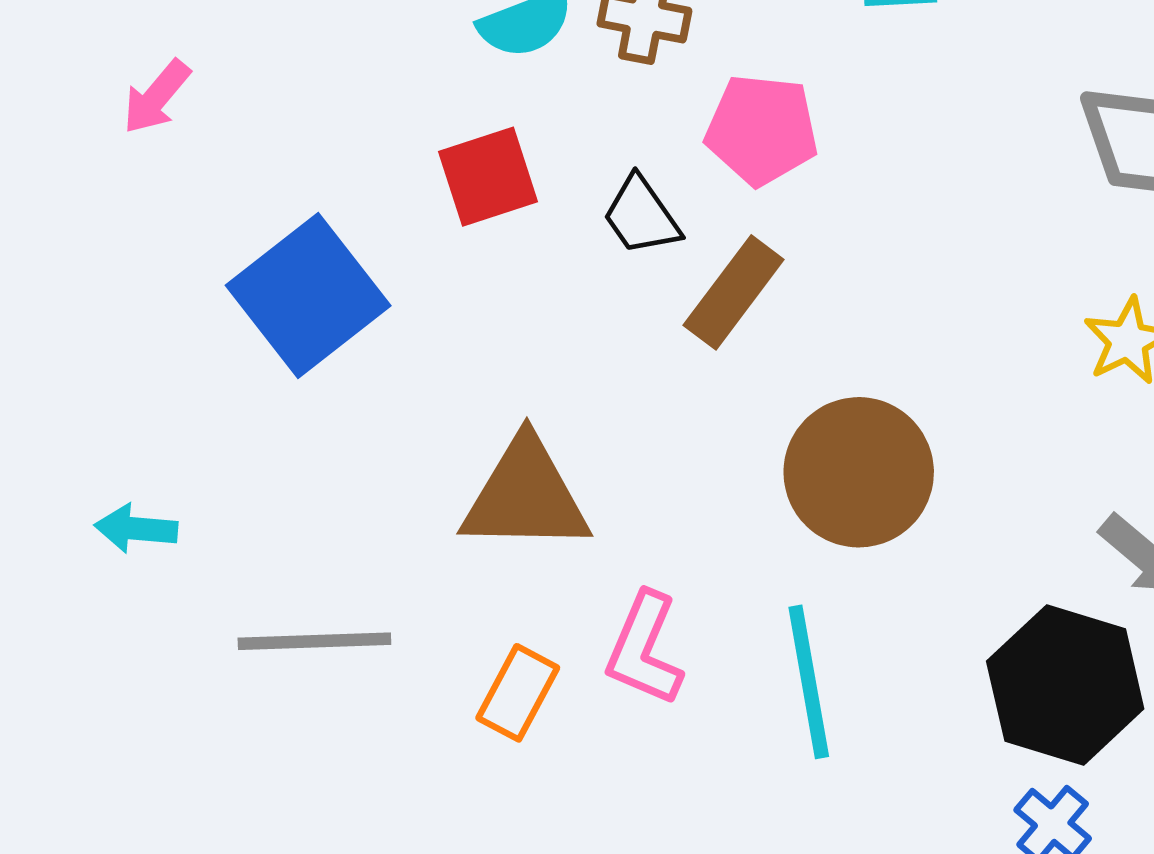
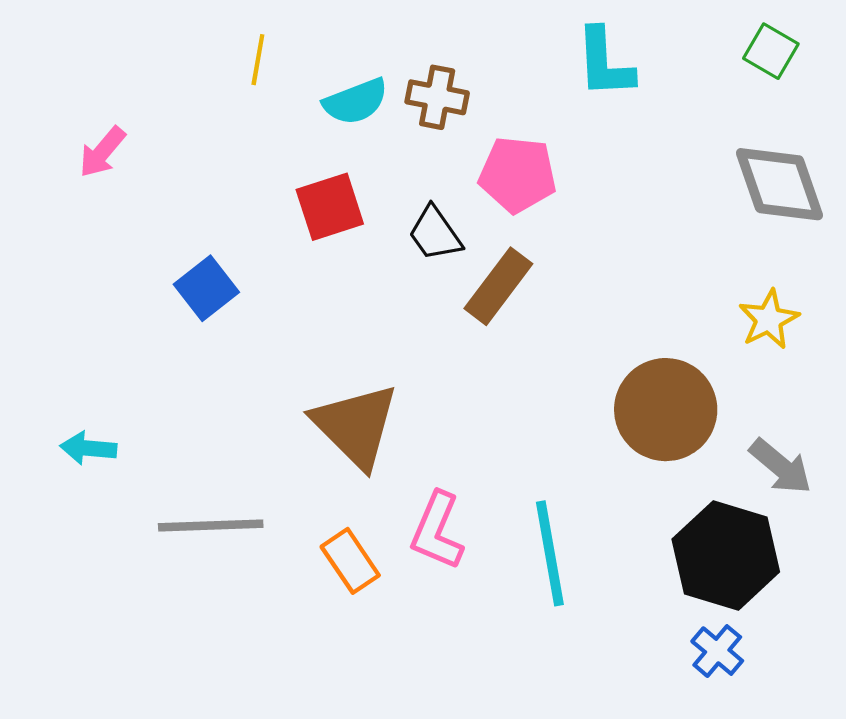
blue square: (308, 296) -> (206, 288), size x0.6
brown circle: (859, 472) -> (666, 410), moved
brown triangle: (526, 496) -> (356, 426), turned 44
orange rectangle: (518, 693) -> (350, 561), turned -62

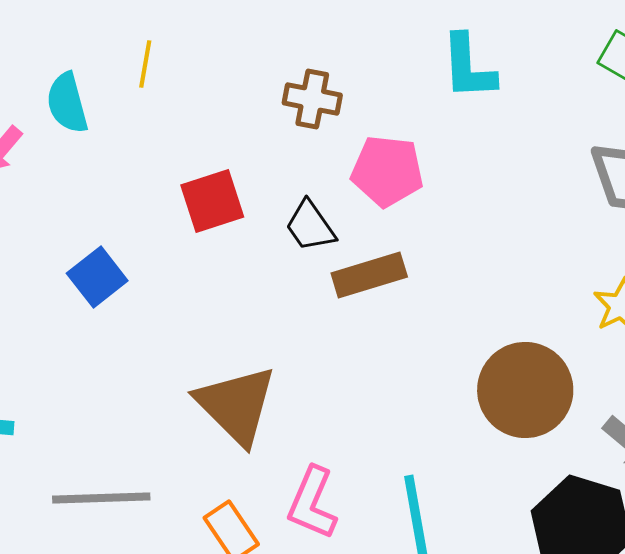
cyan semicircle: (356, 102) -> (67, 103), moved, turned 96
brown rectangle: (498, 286) -> (369, 275), turned 36

